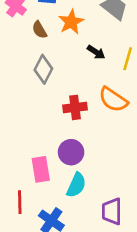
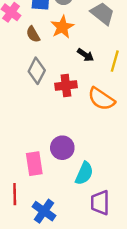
red cross: (75, 107) -> (66, 85), moved
cyan semicircle: (76, 185) -> (84, 173), moved

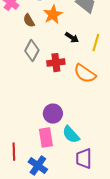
pink rectangle: (34, 164) -> (46, 138), moved
cyan semicircle: (84, 173) -> (71, 135), turned 114

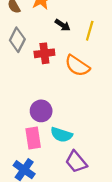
cyan semicircle: (71, 135) -> (61, 135), turned -30
purple trapezoid: (84, 159) -> (76, 162), turned -40

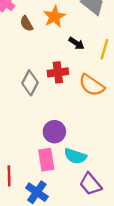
gray diamond: (17, 40) -> (30, 83), moved

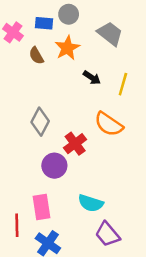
red cross: (58, 72) -> (75, 144), moved, turned -30
purple circle: (54, 132) -> (54, 166), moved
pink rectangle: (46, 160) -> (41, 207), moved

